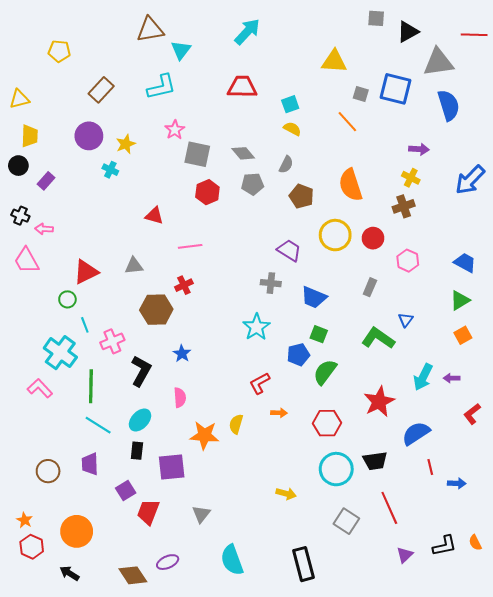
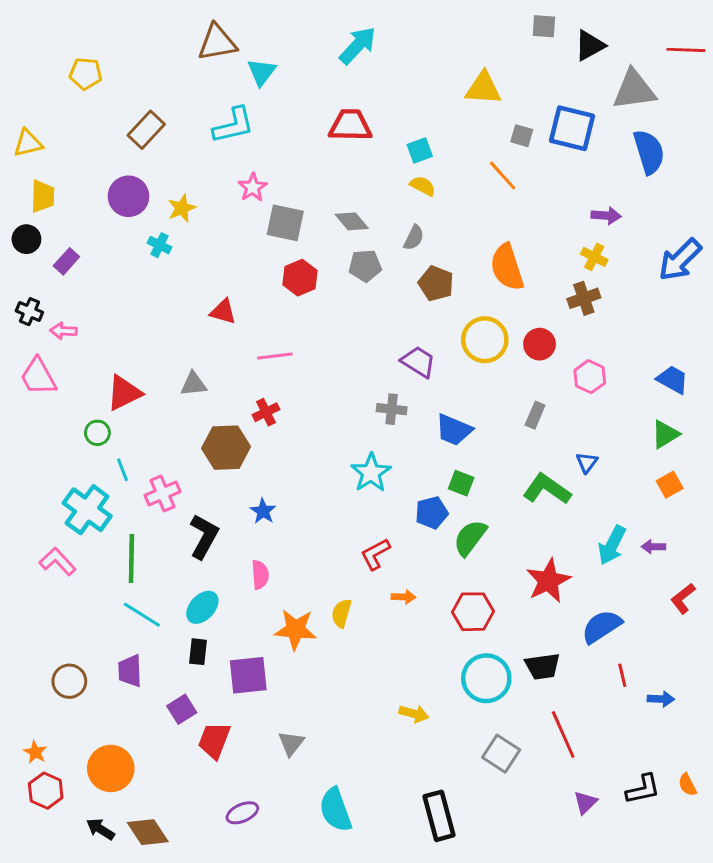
brown diamond: (133, 575) -> (148, 832), moved

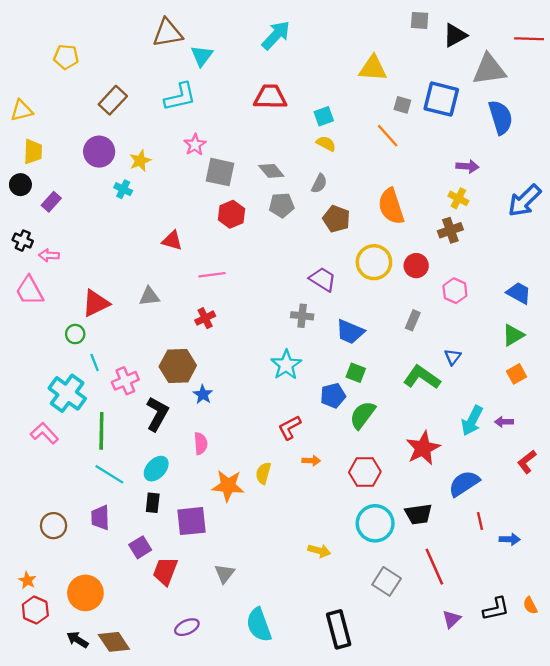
brown hexagon: (226, 448) -> (178, 366), moved

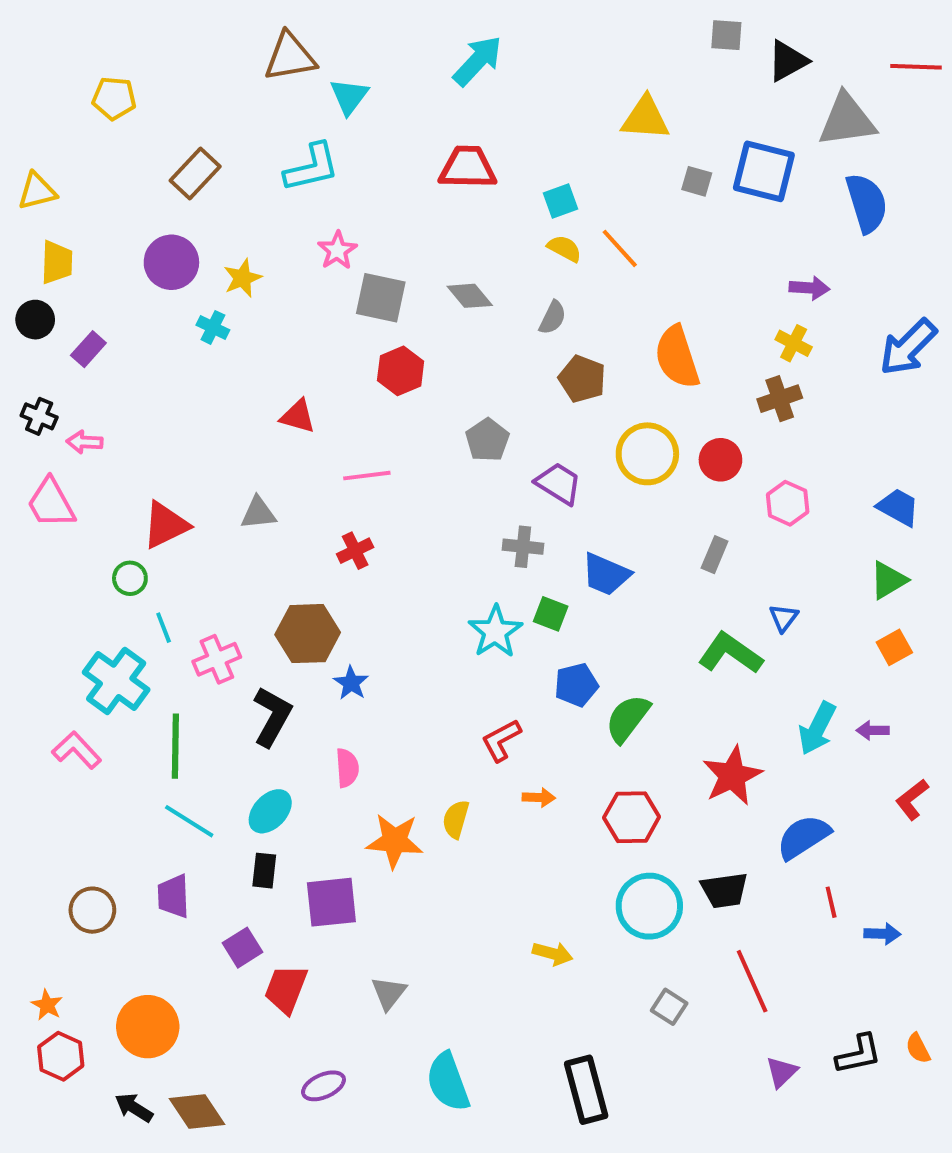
orange line: (388, 136) -> (620, 248), moved
gray pentagon: (282, 205) -> (487, 440), moved, turned -30
green square: (356, 373) -> (551, 614), moved
gray square: (387, 581) -> (669, 1007), size x0.7

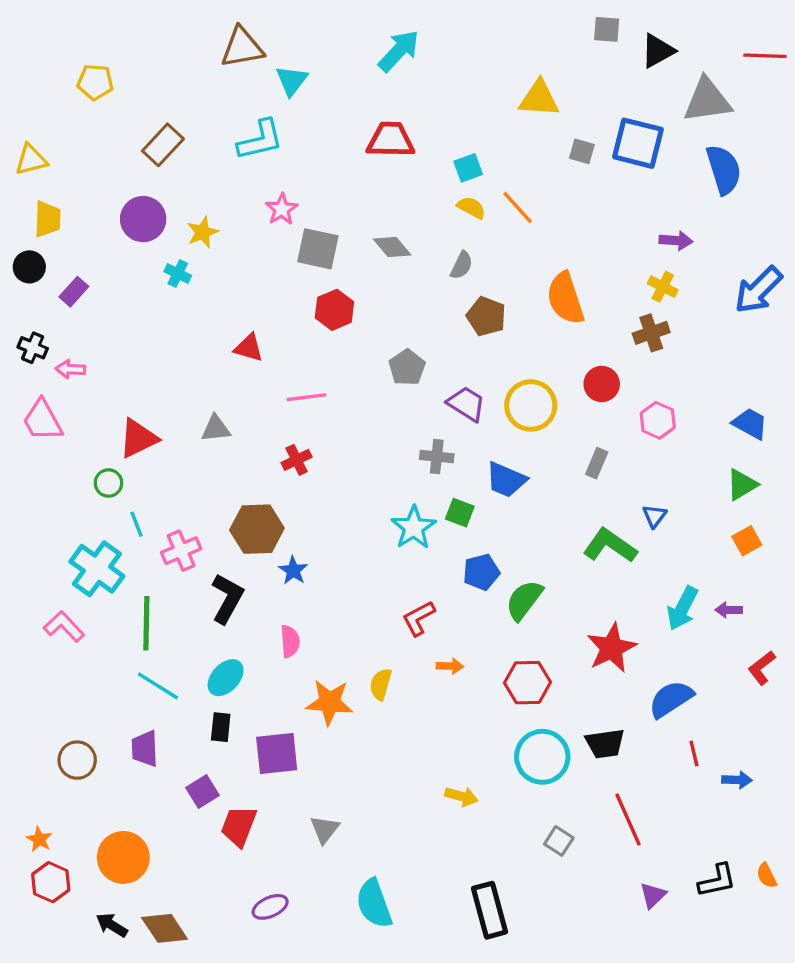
yellow circle: (647, 454) -> (531, 405), moved

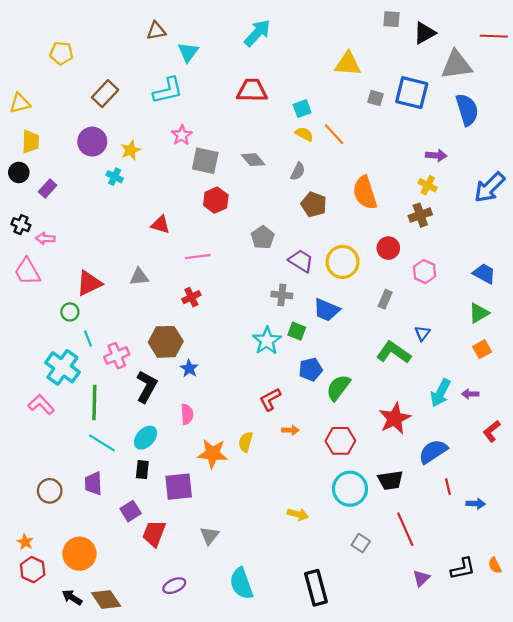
brown triangle: (242, 48) -> (156, 31), size x0.7

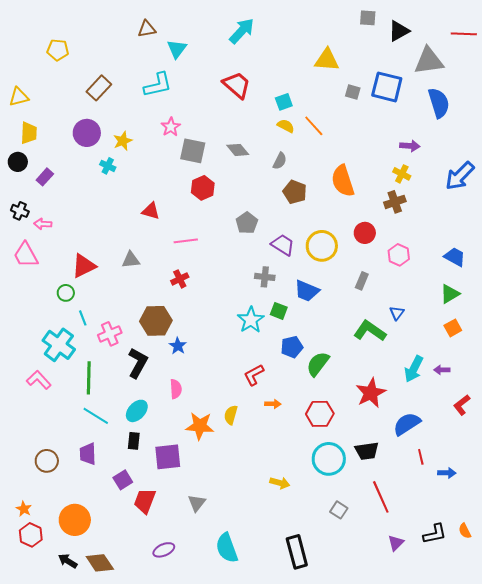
red trapezoid: (252, 90) -> (237, 85), turned 40

